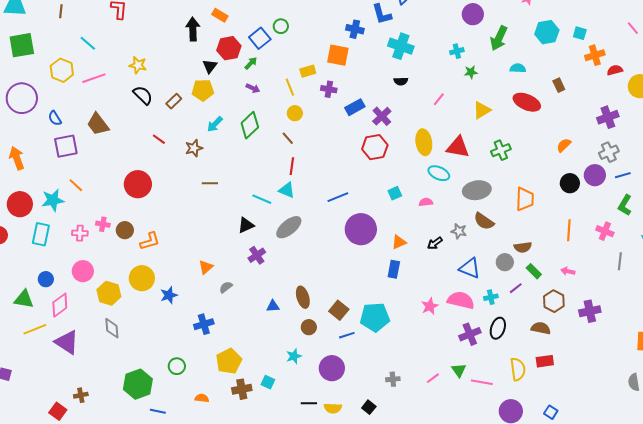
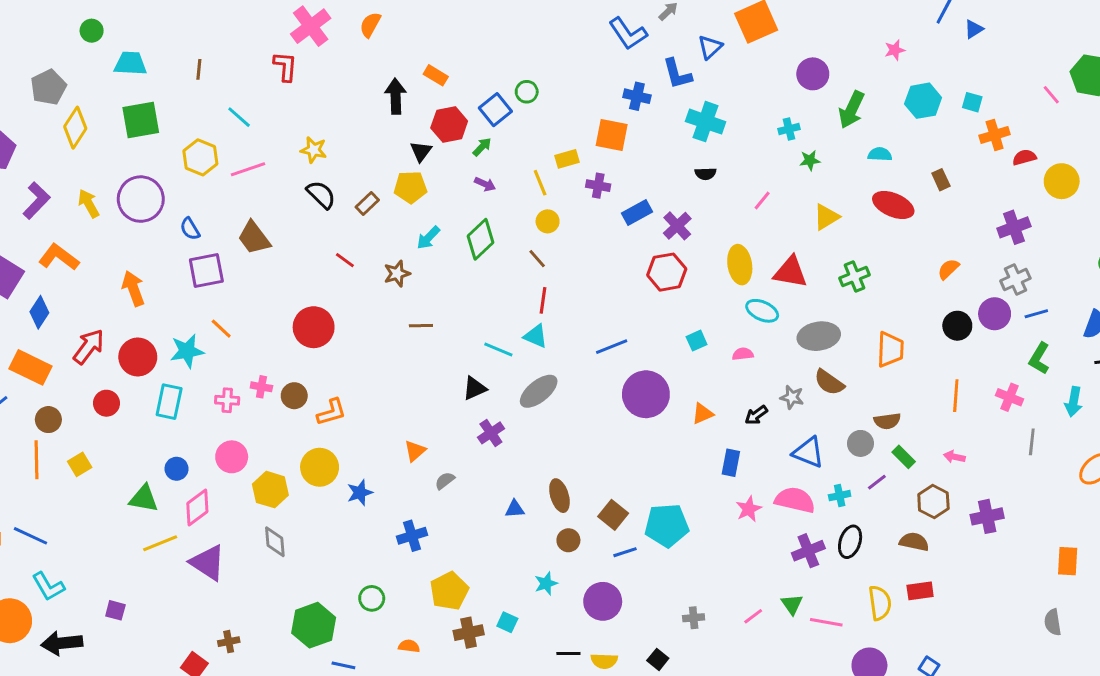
blue rectangle: (394, 269) -> (731, 463), moved

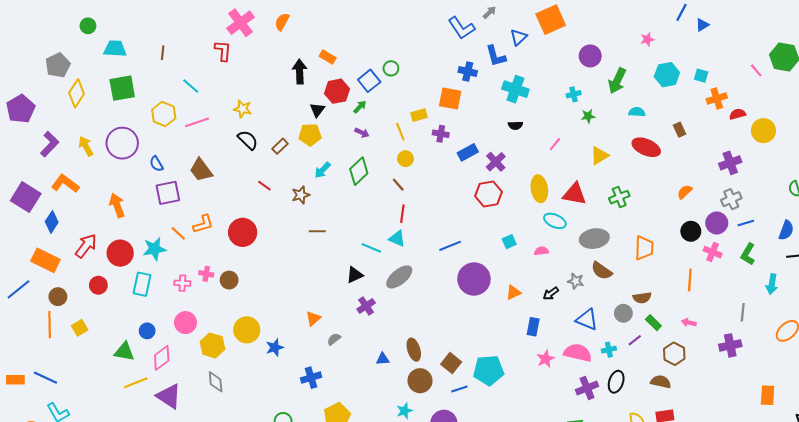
pink cross: (1009, 397) -> (713, 252), moved
orange L-shape: (331, 412) -> (203, 224), moved
purple cross: (987, 516) -> (730, 345), moved
brown circle: (568, 540) -> (420, 381), size x1.5

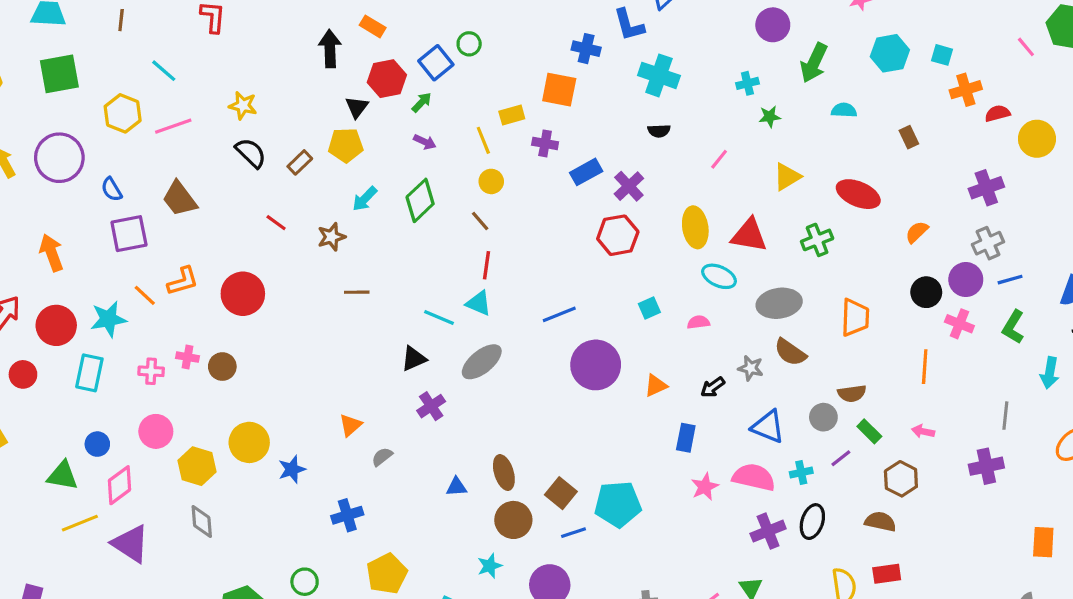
red ellipse: (646, 147) -> (858, 194), moved

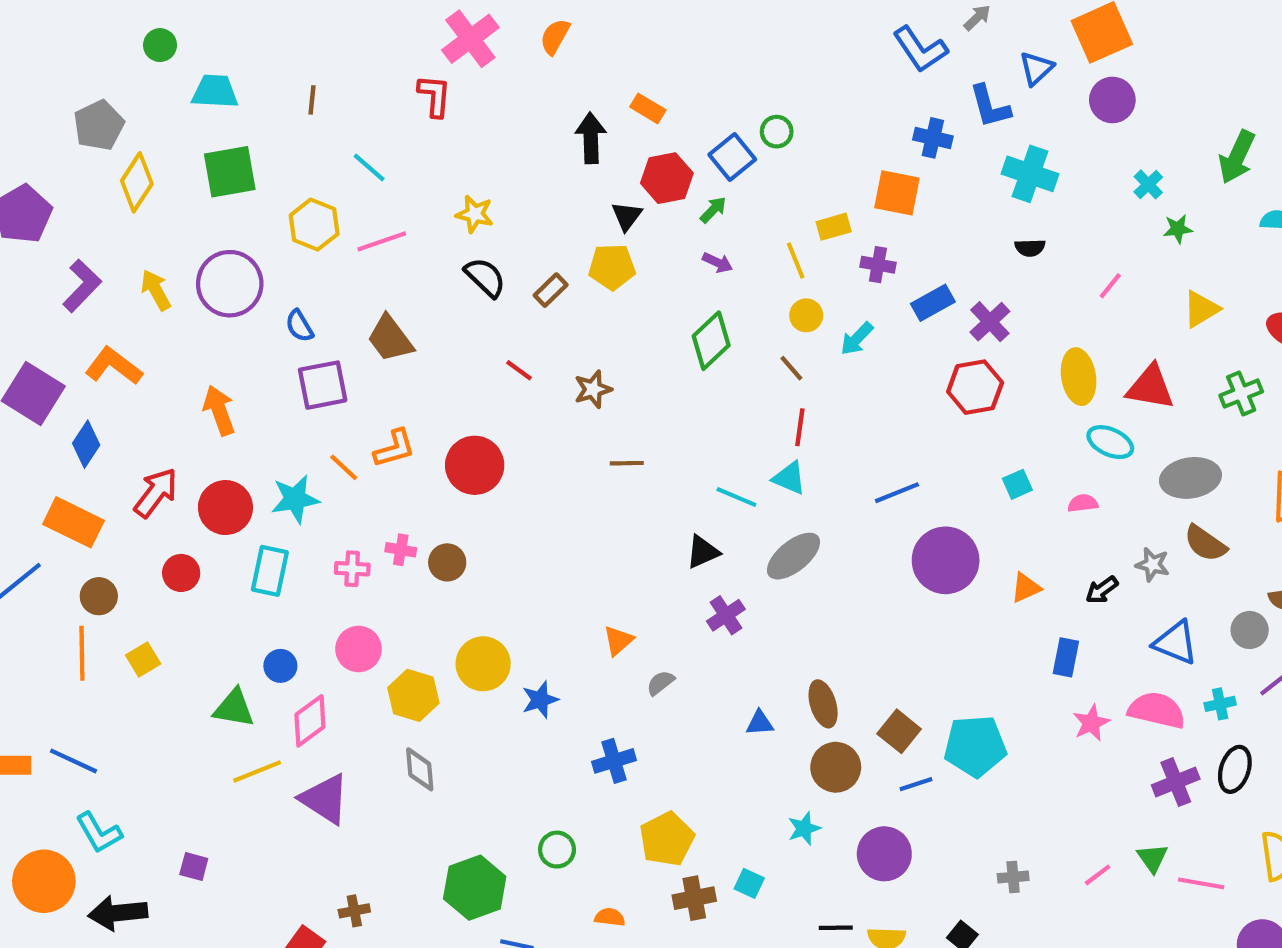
purple circle: (773, 25) -> (1112, 100), moved
cyan cross: (747, 83) -> (1148, 184), turned -30
cyan arrow: (365, 199) -> (857, 339), moved

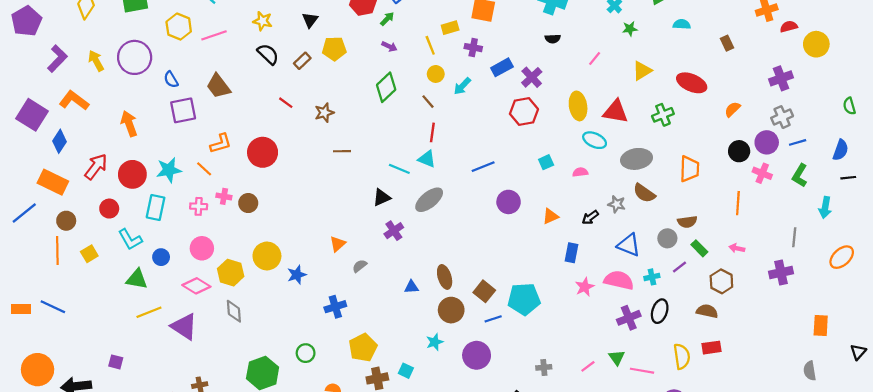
black triangle: (627, 216) -> (310, 20), moved
orange line: (344, 467) -> (204, 169), moved
purple circle: (946, 560) -> (509, 202), size x0.7
pink diamond: (310, 721) -> (196, 286), moved, turned 68
cyan L-shape: (99, 833) -> (130, 239), moved

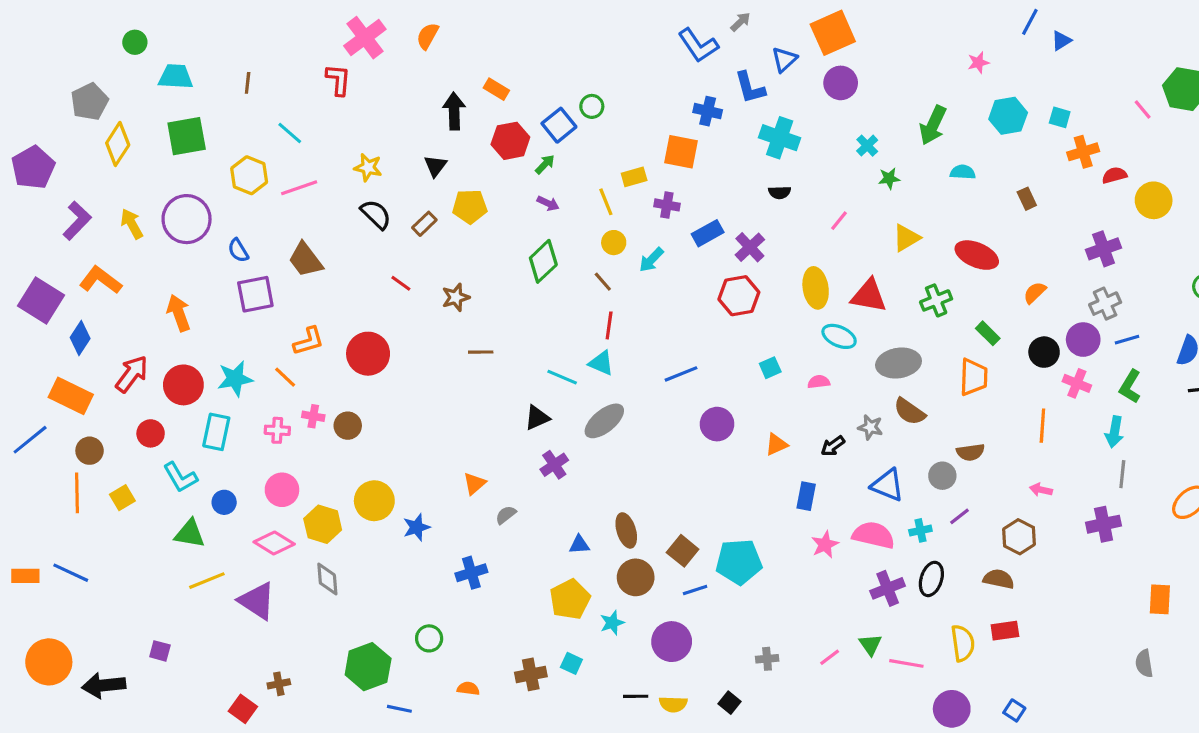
cyan arrow: (825, 207) -> (1114, 432), moved
green rectangle: (699, 248) -> (988, 333), moved
yellow pentagon: (363, 348) -> (570, 599), moved

